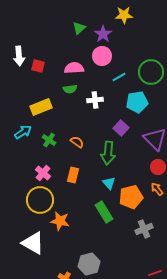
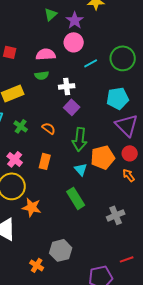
cyan pentagon: (137, 102) -> (118, 98), moved
purple square: (121, 128) -> (72, 107), moved
orange pentagon: (131, 197) -> (103, 157), moved

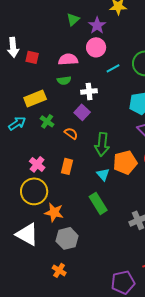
purple square: (72, 107) -> (82, 112), moved
green cross: (21, 126) -> (47, 121), moved
gray hexagon: (61, 250) -> (67, 238), moved

